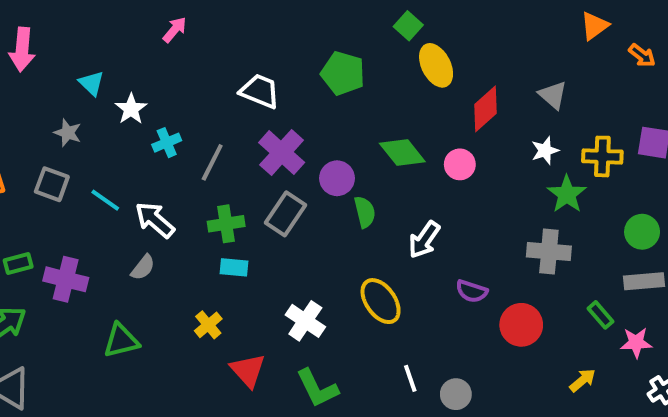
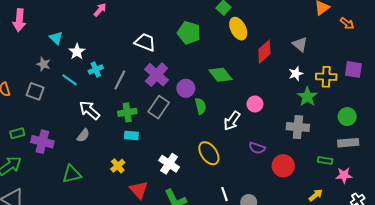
pink circle: (460, 164) -> (255, 104), moved
cyan line: (105, 200) -> (70, 80), moved
green rectangle: (600, 315) -> (325, 161), turned -40

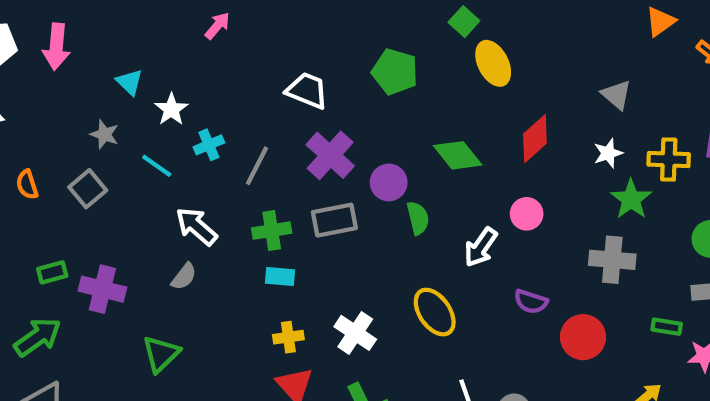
red diamond: (264, 52) -> (535, 139), moved
gray square: (35, 91) -> (88, 189), turned 30
gray rectangle: (159, 107) -> (334, 220), turned 45
yellow cross: (118, 166) -> (288, 337), moved, turned 32
green triangle: (72, 174) -> (161, 354), turned -30

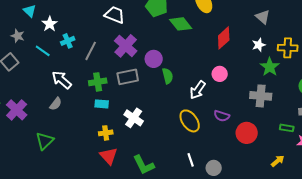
green diamond: (458, 155) -> (181, 24), moved
purple cross: (102, 289) -> (17, 110), turned 30
yellow ellipse: (435, 312) -> (190, 121), moved
white cross: (355, 333) -> (134, 118), moved

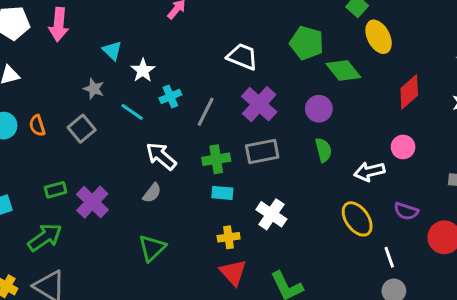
purple circle: (154, 59) -> (319, 109), moved
white arrow: (198, 90) -> (369, 171), turned 42
green triangle: (45, 141) -> (152, 248), moved
white line: (191, 160) -> (389, 257), moved

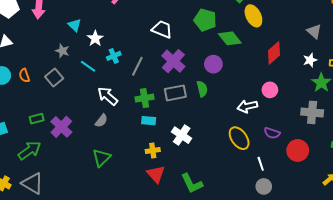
green semicircle: (323, 150) -> (202, 89), moved

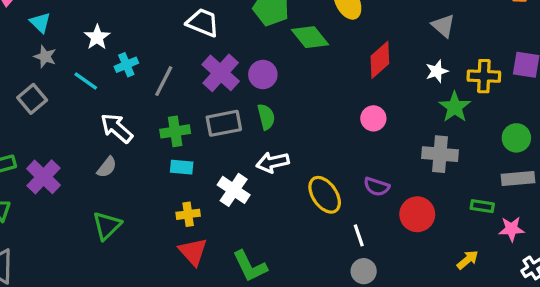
cyan triangle: (75, 25) -> (40, 23), moved
purple circle: (213, 64) -> (263, 75), moved
white arrow: (247, 106) -> (273, 162), moved

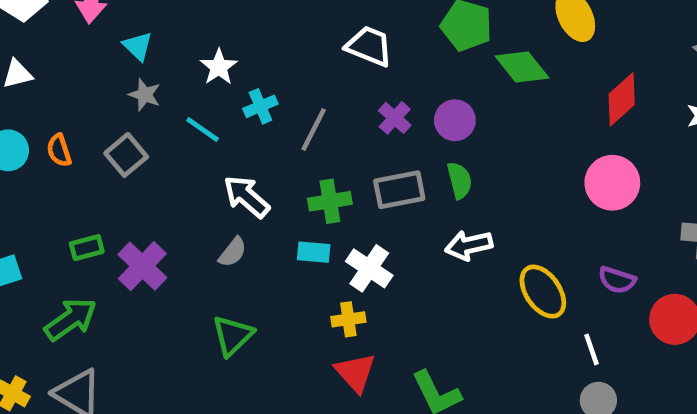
purple cross: (221, 73) -> (395, 118), size x0.6
pink circle: (373, 118) -> (612, 183), size x1.5
cyan rectangle: (182, 167) -> (314, 252), moved
white cross: (234, 190) -> (369, 268), moved

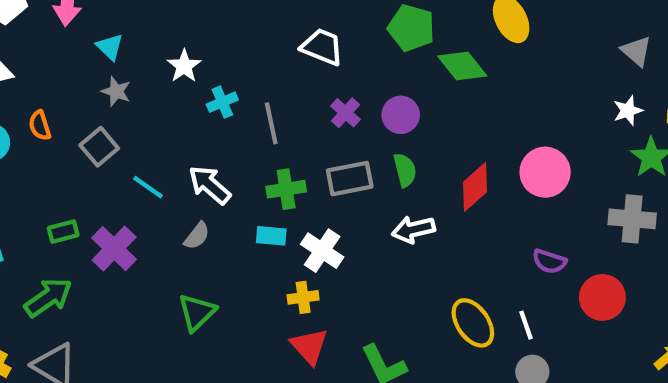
red diamond: (622, 99) -> (475, 187), moved
cyan line: (203, 129) -> (148, 187), moved
gray line: (314, 129) -> (271, 123), turned -39
orange semicircle: (59, 150) -> (40, 125), moved
yellow ellipse: (543, 292) -> (473, 323), moved

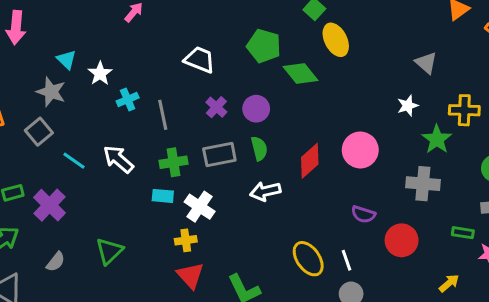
cyan triangle: (110, 47) -> (66, 60), moved
gray star: (116, 91) -> (51, 92), size x1.4
white star: (628, 111) -> (408, 106), moved
gray semicircle: (197, 236) -> (56, 262), moved

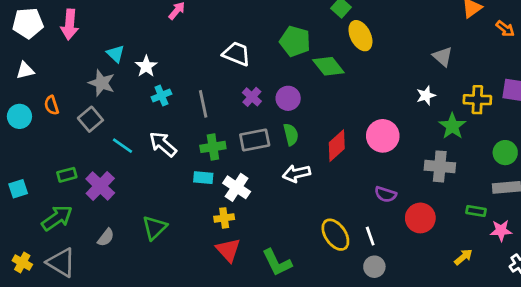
cyan cross: (128, 99) -> (161, 95), moved

